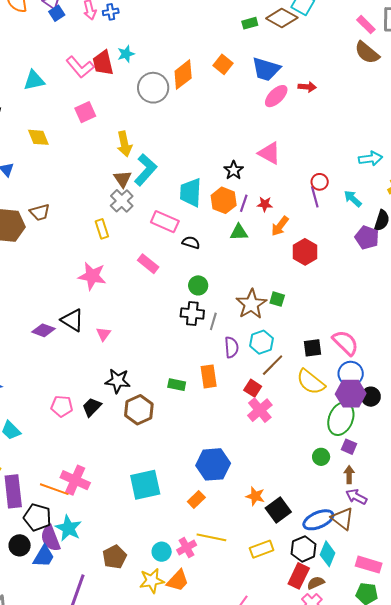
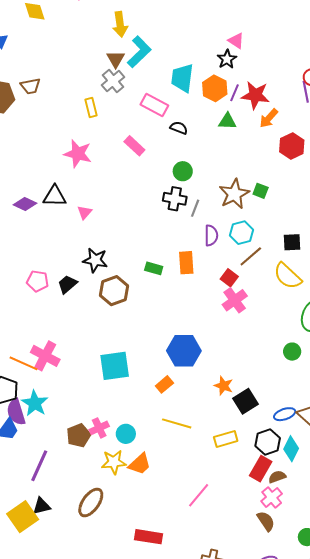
pink triangle: (269, 153) -> (236, 41), moved, size x0.7
red star: (265, 204) -> (255, 95), size x1.8
black triangle: (72, 320) -> (55, 196), turned -35
blue ellipse: (318, 520) -> (285, 414), size x0.7
pink cross: (187, 548) -> (99, 428), moved

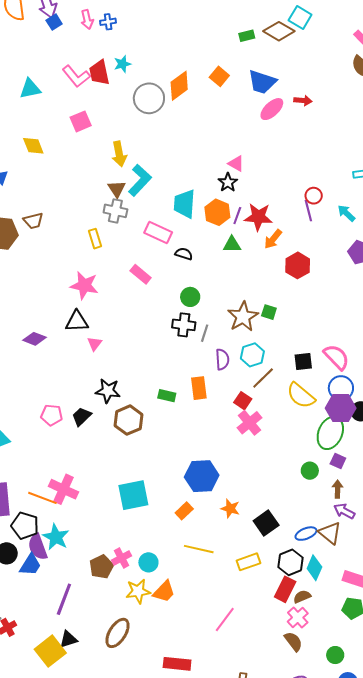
gray cross: (113, 81) -> (115, 211), turned -35
black triangle: (55, 196) -> (77, 321), moved
orange star: (224, 386) -> (230, 509), moved

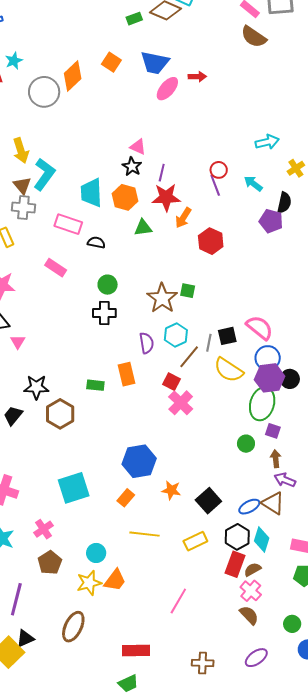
purple line: (237, 216) -> (162, 173), moved
gray line: (205, 333) -> (209, 343), moved
pink cross: (122, 558) -> (43, 529), moved

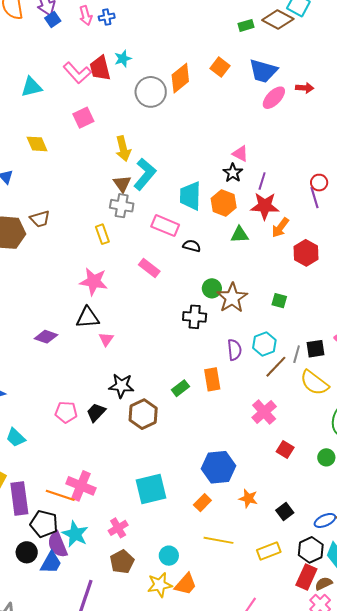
green circle: (108, 285) -> (212, 288), moved
brown star: (162, 298) -> (232, 298), moved
red square: (171, 382) -> (285, 449), moved
green rectangle: (95, 385) -> (180, 388), turned -48
black square: (208, 501) -> (285, 512), size x0.7

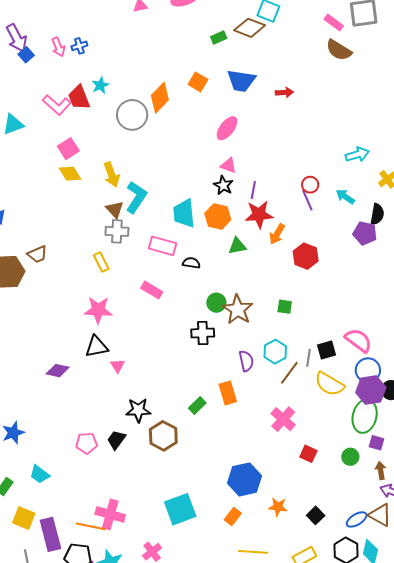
pink ellipse: (274, 98) -> (227, 128), moved
yellow diamond: (37, 144) -> (70, 174), moved

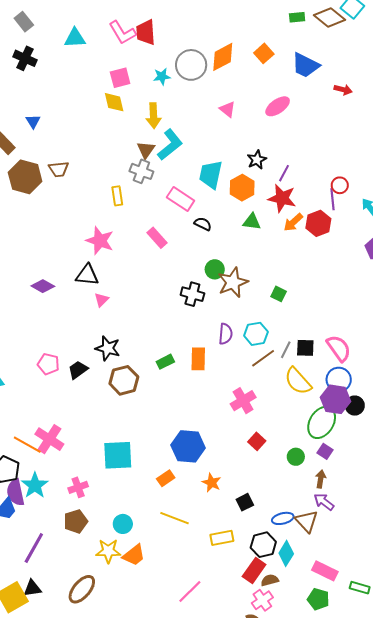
cyan star: (100, 85) -> (162, 76), moved
pink triangle: (228, 165) -> (227, 109), moved
red hexagon: (306, 256) -> (318, 223), moved

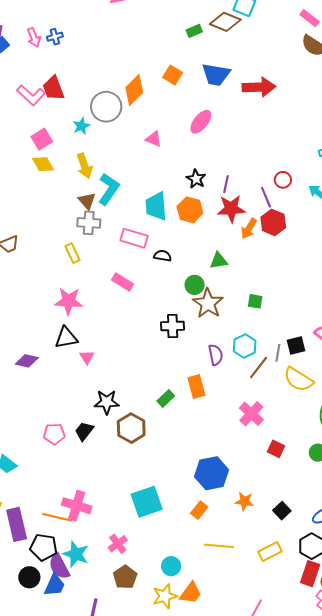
red arrow: (343, 90) -> (259, 87), size x1.8
purple line: (332, 199) -> (266, 197), moved
green triangle: (252, 222) -> (219, 261), moved
green circle: (215, 269) -> (195, 285), moved

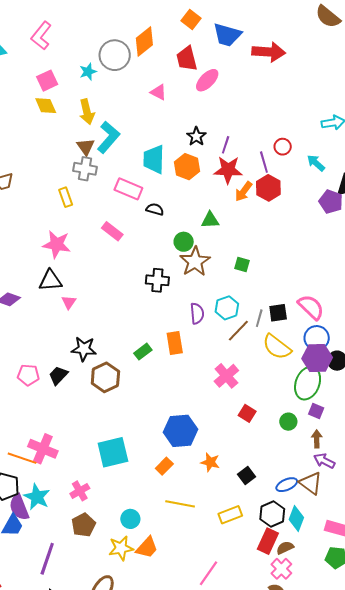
orange square: (173, 75) -> (191, 20), moved
red trapezoid: (53, 88) -> (187, 59), moved
pink L-shape: (31, 95) -> (41, 36), turned 80

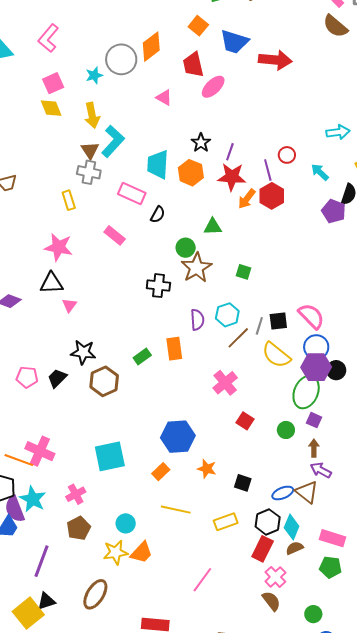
black semicircle: (155, 209) -> (158, 215), turned 102
black square: (246, 475) -> (243, 483), turned -36
brown semicircle: (285, 548) -> (295, 548), moved

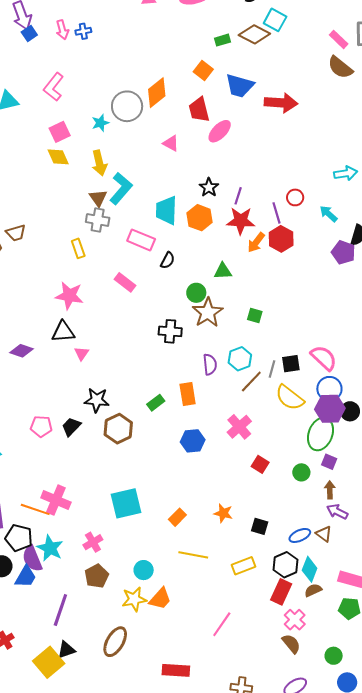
blue hexagon: (178, 437) -> (193, 441), moved, size x0.7
brown triangle: (307, 492) -> (324, 534), size x0.7

